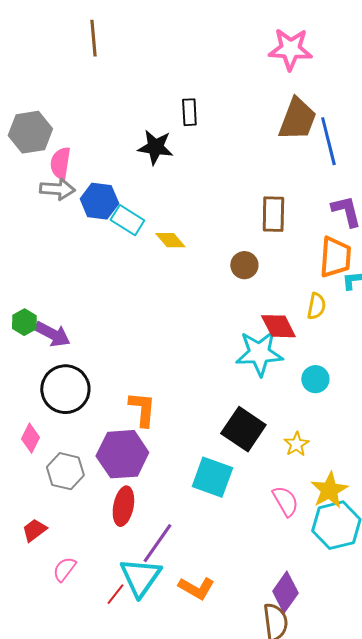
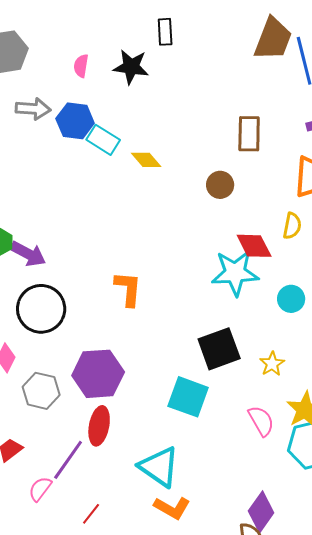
pink semicircle: (60, 163) -> (81, 66), moved, size x0.7
orange L-shape: (142, 409) -> (128, 289), moved
black square: (243, 429) -> (219, 349), turned 36
purple line: (157, 543) -> (68, 460), moved
cyan triangle: (140, 577) -> (159, 467), moved, turned -30

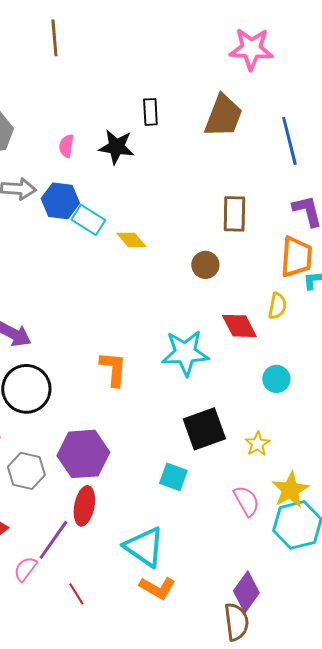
brown trapezoid: (273, 39) -> (223, 116), moved
cyan star: (235, 273) -> (185, 353), moved
cyan square: (188, 397) -> (173, 477), size x0.7
red line: (91, 514) -> (76, 594), turned -70

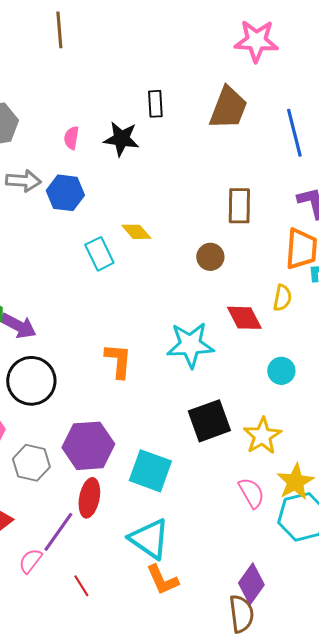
cyan rectangle: (88, 220) -> (99, 254), moved, turned 32
yellow star: (257, 444) -> (262, 436), size x1.5
cyan square: (173, 477) -> (150, 471), moved, size x1.5
orange L-shape: (157, 588) -> (162, 580), turned 36

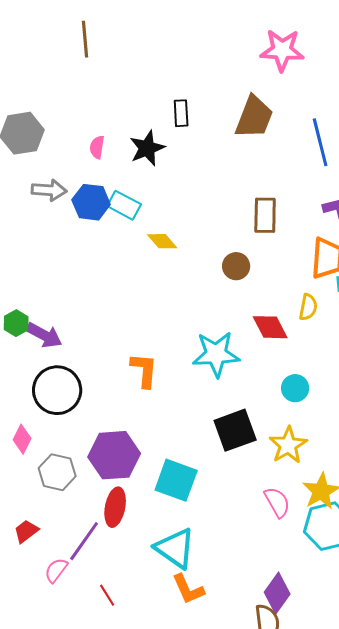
black star: (121, 139) -> (147, 148), turned -30
cyan rectangle: (99, 254) -> (124, 205), moved, turned -36
cyan circle: (281, 371) -> (295, 388), moved

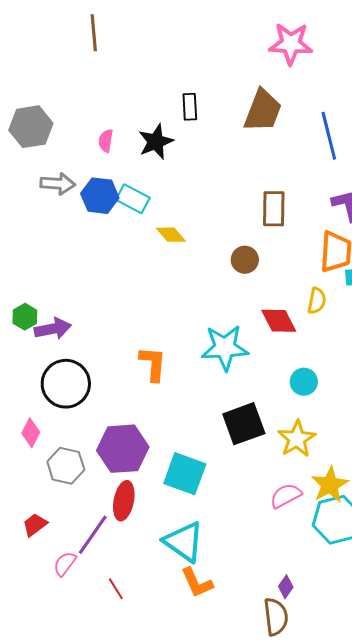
purple arrow: (44, 335) -> (53, 329), turned -39
pink semicircle: (277, 502) -> (286, 496), turned -88
purple diamond: (277, 593) -> (286, 587), size x0.6

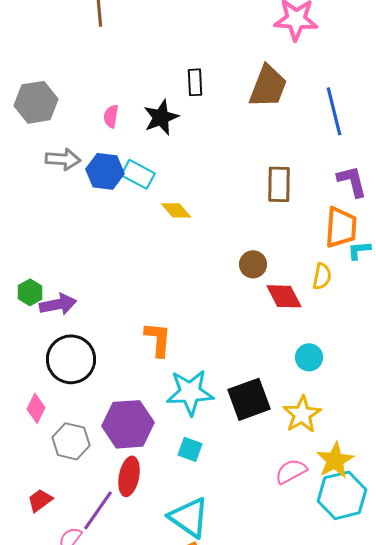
brown circle: (245, 260) -> (253, 264), moved
cyan star: (225, 348) -> (190, 392), moved
cyan square: (185, 474) -> (190, 449), size x0.6

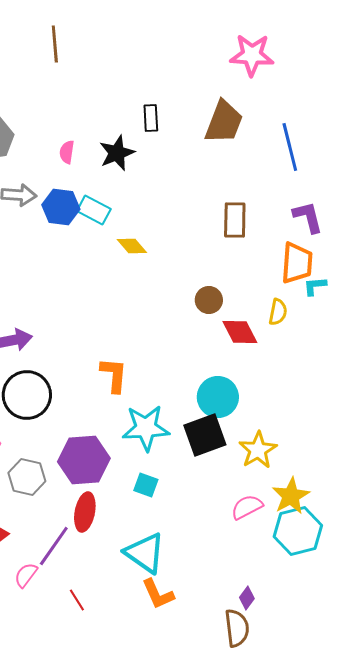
cyan circle: (309, 357) -> (218, 397), moved, size x1.5

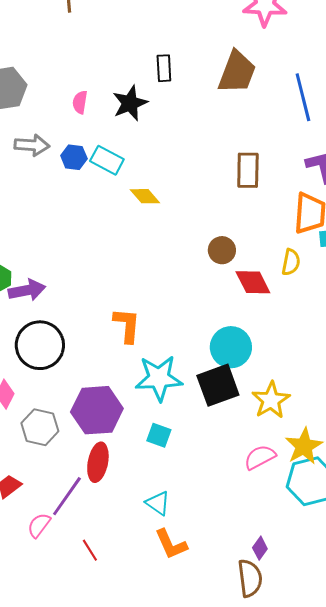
blue hexagon: (61, 207) -> (74, 157), size x0.7
cyan triangle: (145, 553) -> (158, 503), size x0.6

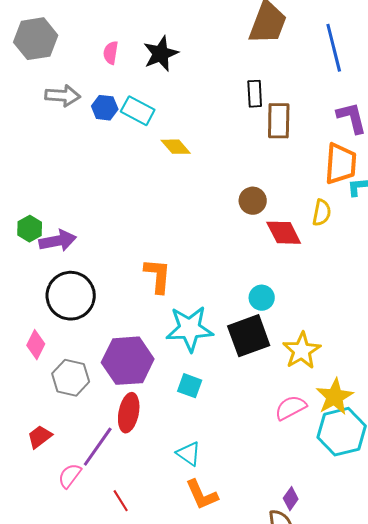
black rectangle: (164, 68) -> (255, 94), moved
cyan circle: (231, 347) -> (262, 298), size x0.6

